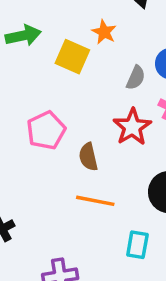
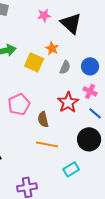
gray semicircle: (136, 78) -> (65, 67), moved
cyan rectangle: (137, 245) -> (71, 169), turned 49

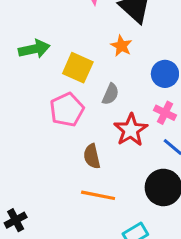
orange star: (52, 48) -> (121, 46), moved
gray semicircle: (65, 67) -> (110, 94), moved
pink pentagon: (19, 104) -> (67, 110), moved

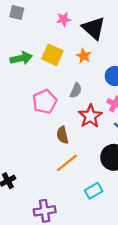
yellow square: (78, 68) -> (52, 55), moved
orange line: (98, 195) -> (67, 163), turned -50

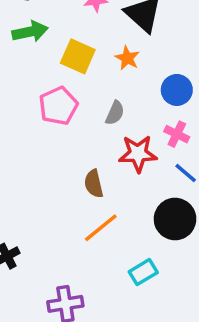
green arrow: (21, 58) -> (30, 32), moved
pink pentagon: (45, 102) -> (58, 106), moved
red star: (90, 116) -> (138, 154), turned 30

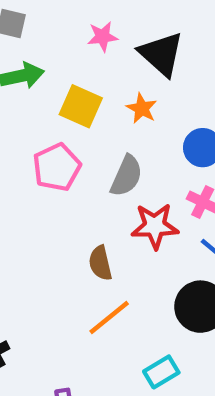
gray semicircle: (115, 113) -> (126, 176), size x1.4

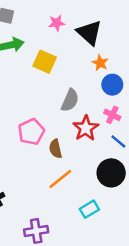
orange star: (142, 108) -> (100, 63), moved
pink pentagon: (57, 167) -> (31, 132), moved
red star: (155, 226) -> (86, 128), turned -30

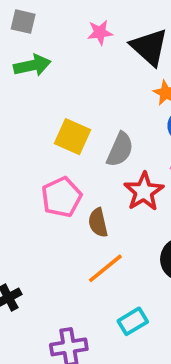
yellow square: (45, 62) -> (72, 137), moved
cyan rectangle: (89, 209) -> (133, 321), moved

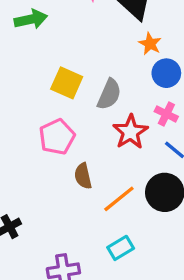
brown semicircle: (98, 223) -> (83, 176), moved
orange line: (105, 268) -> (119, 199), moved

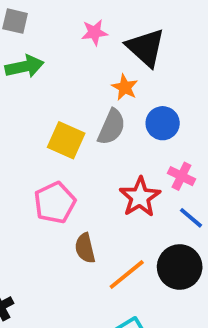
orange star: (150, 44) -> (125, 87), moved
blue circle: (166, 73) -> (163, 123), moved
gray semicircle: (109, 94) -> (112, 127), moved

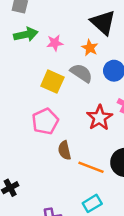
pink star: (94, 32) -> (55, 43), moved
gray semicircle: (112, 127) -> (81, 73), turned -80
orange line: (127, 275) -> (91, 167), turned 60

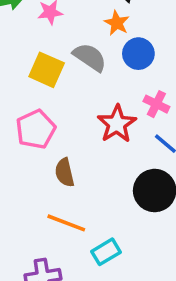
orange star: (90, 48) -> (117, 23), moved
orange line: (91, 167) -> (66, 223), moved

